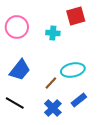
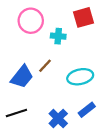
pink circle: (17, 27) -> (31, 21), moved
brown line: (51, 83) -> (45, 66), moved
black line: (15, 103) -> (16, 113), turned -48

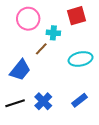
brown line: (45, 66) -> (41, 49), moved
cyan ellipse: (80, 77) -> (81, 59), moved
blue cross: (58, 118) -> (43, 101), moved

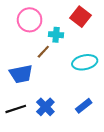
red square: (77, 16) -> (80, 17), turned -36
blue trapezoid: (20, 70) -> (21, 74), turned 40

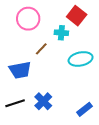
cyan cross: (56, 35) -> (61, 33), moved
blue rectangle: (84, 106) -> (85, 109), moved

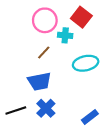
pink circle: (28, 19) -> (45, 20), moved
blue trapezoid: (20, 70) -> (39, 81), moved

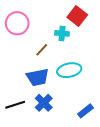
pink circle: (45, 20) -> (17, 23), moved
cyan ellipse: (86, 63) -> (69, 70), moved

